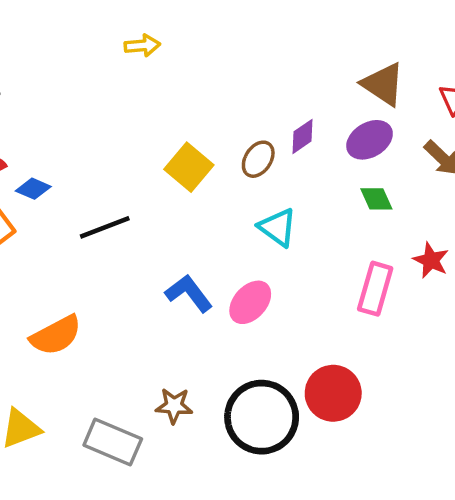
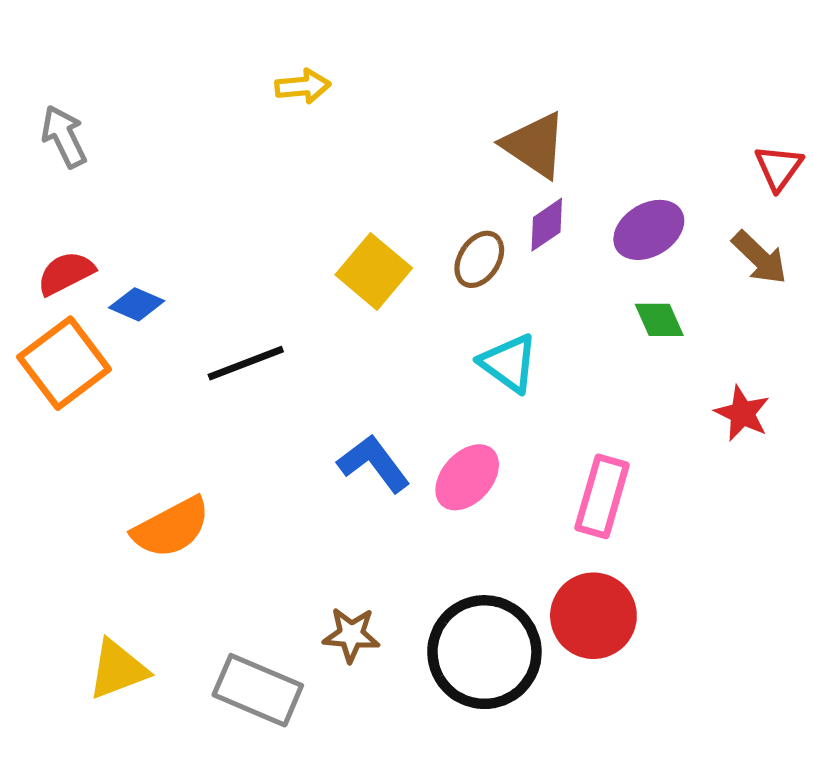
brown triangle: (383, 84) -> (535, 145), moved
pink rectangle: (375, 289) -> (602, 496), moved

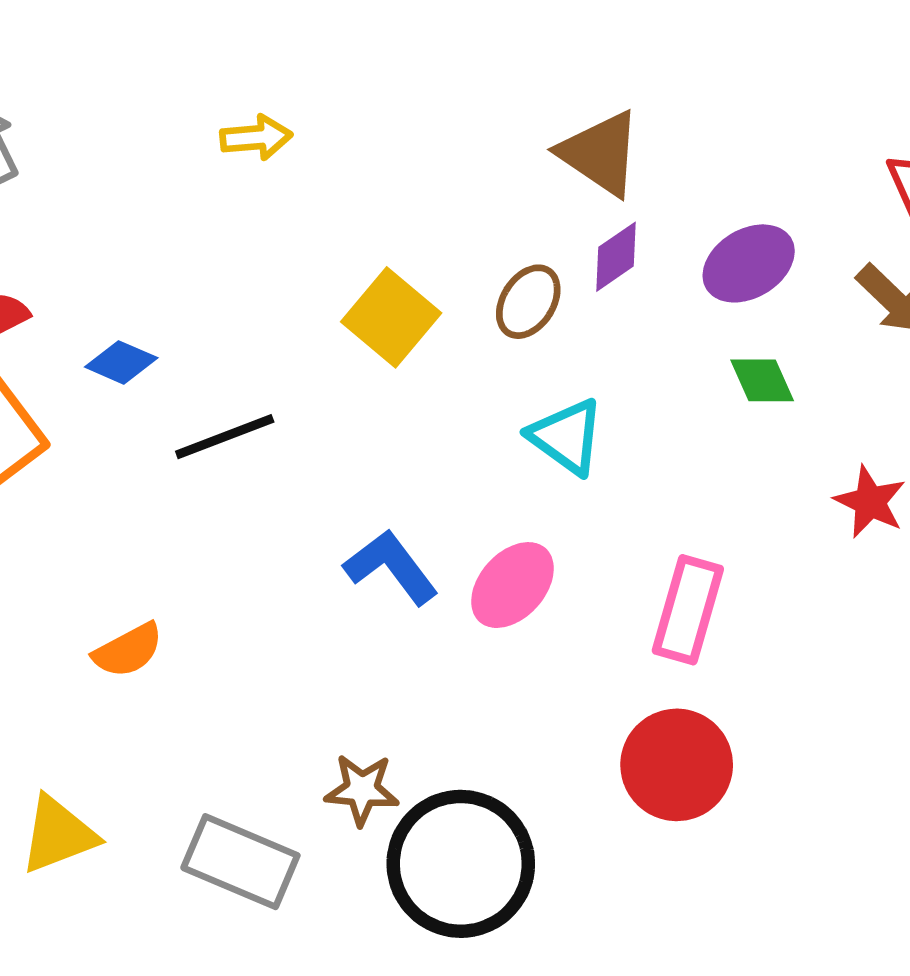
yellow arrow: (303, 86) -> (256, 138), moved
blue diamond: (137, 304) -> (121, 362), moved
orange semicircle: (171, 528) -> (128, 650), size x0.7
black circle: (484, 652) -> (461, 864), moved

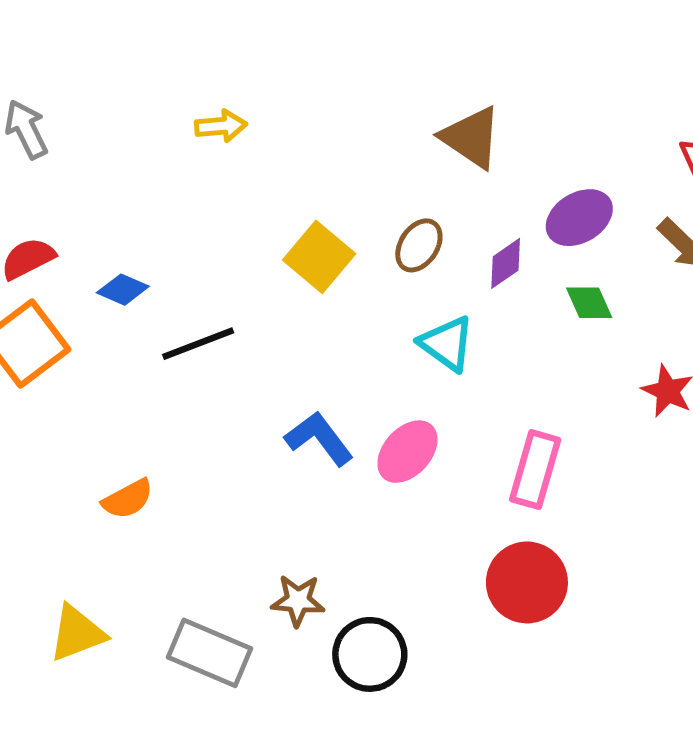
purple diamond: (616, 257) -> (506, 263), moved
black circle: (461, 864) -> (370, 654), size x0.7

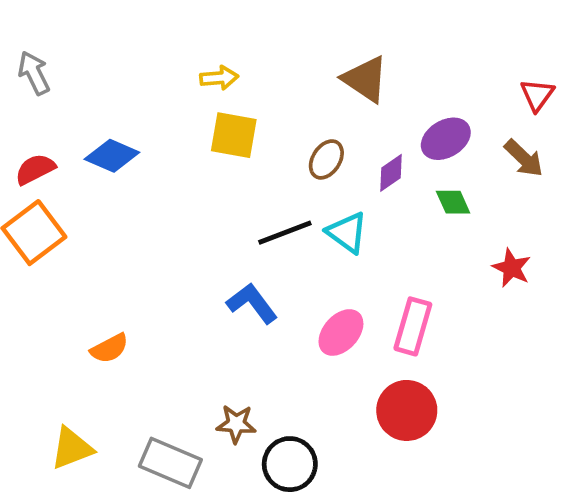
yellow arrow: (221, 126) -> (219, 78), moved
yellow square: (319, 257) -> (234, 135), moved, turned -30
blue diamond: (123, 290) -> (112, 156), moved, size x1.4
black line: (198, 344) -> (285, 233), moved
pink ellipse: (407, 452) -> (341, 332), moved

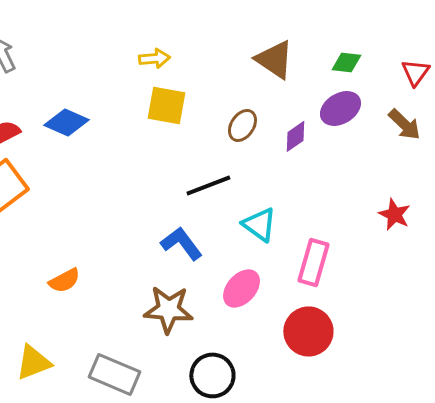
green diamond: (453, 202) -> (346, 62), moved, turned -60
cyan triangle: (347, 233) -> (259, 224), moved
pink ellipse: (341, 332) -> (241, 288), moved
brown star: (236, 424) -> (168, 309), moved, size x1.5

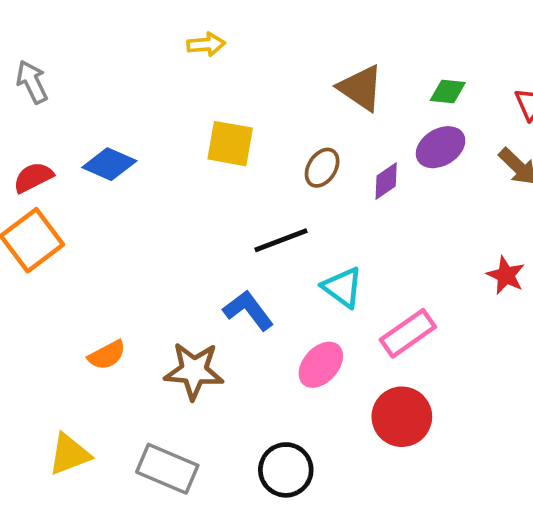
yellow arrow: (154, 58) -> (206, 44), moved
pink rectangle: (313, 262) -> (408, 333), turned 39
brown star: (168, 309) -> (194, 371), moved

